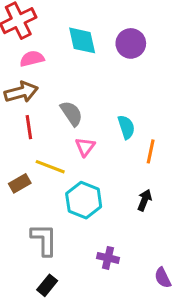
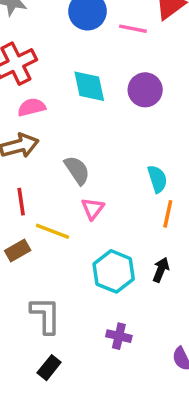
red line: (29, 127) -> (21, 202), moved
cyan semicircle: (126, 127) -> (157, 179), moved
cyan hexagon: (84, 200) -> (114, 271), moved

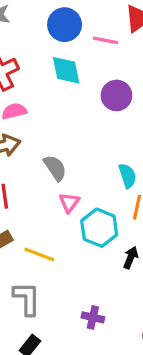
cyan diamond: (89, 86) -> (66, 70), moved
yellow line: (53, 231) -> (39, 254), moved
cyan hexagon: (114, 271) -> (99, 228), moved

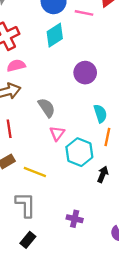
cyan diamond: (66, 70) -> (55, 35), turned 70
purple circle: (116, 95) -> (85, 73), moved

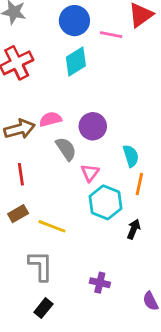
pink semicircle: (16, 66) -> (50, 119), moved
purple circle: (85, 73) -> (93, 126), moved
pink triangle: (57, 133) -> (90, 173), moved

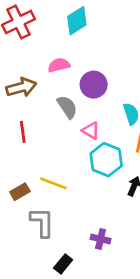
pink semicircle: (50, 119) -> (59, 65), moved
pink triangle: (90, 173) -> (91, 130), turned -36
brown rectangle: (18, 214) -> (20, 192), moved
black rectangle: (43, 308) -> (63, 264), moved

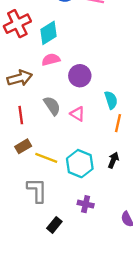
cyan diamond: (77, 21) -> (49, 33), moved
gray semicircle: (67, 107) -> (52, 106), moved
cyan hexagon: (106, 160) -> (80, 164), moved
brown rectangle: (20, 192) -> (23, 146), moved

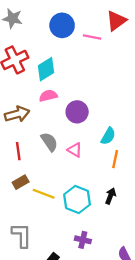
cyan semicircle: (111, 100) -> (108, 136), turned 48
gray L-shape: (37, 190) -> (22, 235), moved

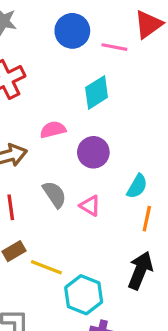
cyan diamond: (46, 69) -> (97, 92), moved
black arrow: (110, 196) -> (140, 270), size x1.6
cyan hexagon: (77, 199) -> (84, 295), moved

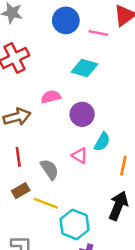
cyan diamond: (97, 92) -> (85, 68), turned 48
cyan semicircle: (137, 186) -> (102, 142), moved
gray semicircle: (55, 194) -> (50, 169), moved

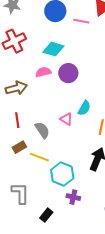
cyan diamond: (85, 68) -> (53, 49), moved
purple circle: (82, 114) -> (68, 73), moved

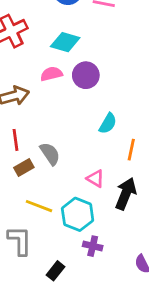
pink triangle: (66, 119) -> (95, 179), moved
brown rectangle: (19, 147) -> (24, 167), moved
yellow line: (39, 157) -> (39, 206), moved

